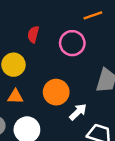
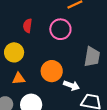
white arrow: (78, 112) -> (71, 85), turned 70

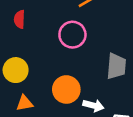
red semicircle: (27, 26) -> (19, 19), moved

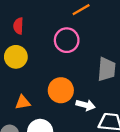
yellow circle: (16, 70) -> (16, 57), moved

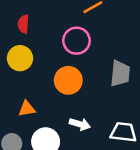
orange circle: (61, 90) -> (68, 80), moved
white arrow: (86, 105) -> (80, 124), moved

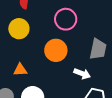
white arrow: (80, 124) -> (82, 74), moved

